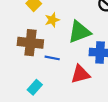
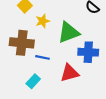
cyan rectangle: (35, 87) -> (33, 81), moved

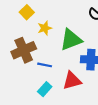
brown cross: (22, 43) -> (24, 50), turned -30
cyan rectangle: (33, 81) -> (45, 89), moved

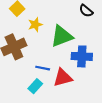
blue line: (45, 65) -> (43, 68), moved

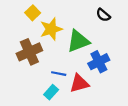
yellow star: (35, 25) -> (51, 29), size x1.5
blue cross: (82, 56) -> (99, 62), turned -30

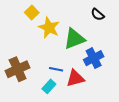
yellow star: (51, 29) -> (49, 28), turned -30
brown cross: (29, 52) -> (18, 69), moved

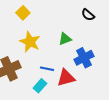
yellow star: (49, 28) -> (30, 42), moved
green triangle: (74, 39) -> (65, 39), size x0.6

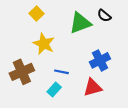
green triangle: (65, 39) -> (80, 23), moved, size x1.6
red triangle: (66, 78) -> (93, 87), moved

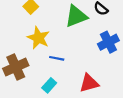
blue cross: (100, 60) -> (108, 42), moved
blue line: (61, 72) -> (57, 58), moved

